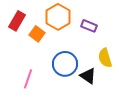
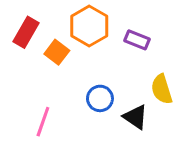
blue circle: (65, 64) -> (100, 98), size x0.7

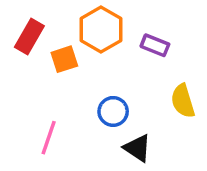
orange square: (57, 52) -> (64, 59), turned 35
black triangle: (135, 117) -> (137, 148), moved

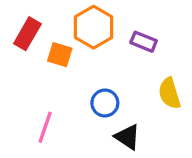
orange square: (64, 59) -> (60, 55), turned 35

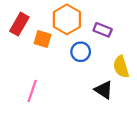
blue circle: (105, 103) -> (81, 52), moved
black triangle: (127, 137) -> (104, 90), moved

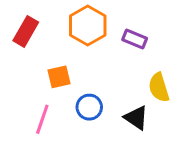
orange square: (43, 39) -> (59, 77), moved, turned -30
blue circle: (81, 52) -> (89, 107), moved

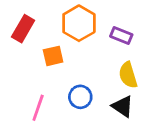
orange square: (59, 77) -> (53, 56), moved
yellow semicircle: (159, 87) -> (128, 75), moved

